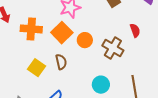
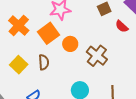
orange cross: (31, 29) -> (19, 25), turned 30
red semicircle: (135, 30) -> (122, 26), moved, turned 144

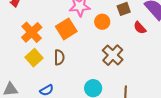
orange cross: (19, 25) -> (32, 32), moved
orange circle: (70, 44) -> (102, 22), moved

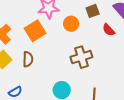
brown cross: (113, 55) -> (81, 57), turned 30

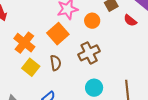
brown cross: (81, 57) -> (89, 53), moved

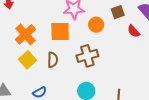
orange square: (58, 34) -> (60, 31), turned 30

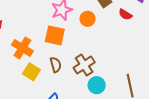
orange square: (60, 31) -> (55, 35), turned 30
brown cross: (87, 56) -> (84, 65), moved

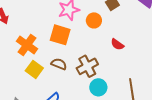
red semicircle: (125, 14) -> (117, 44), moved
brown semicircle: (56, 65) -> (59, 64), turned -56

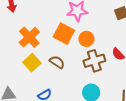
orange circle: (94, 20) -> (86, 39), moved
brown cross: (87, 66) -> (94, 61), moved

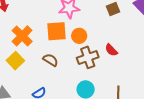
orange square: (64, 34) -> (56, 31), turned -30
yellow square: (32, 63) -> (15, 61), moved

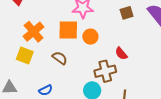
brown cross: (88, 57) -> (105, 71), moved
yellow square: (15, 61) -> (25, 56), turned -30

